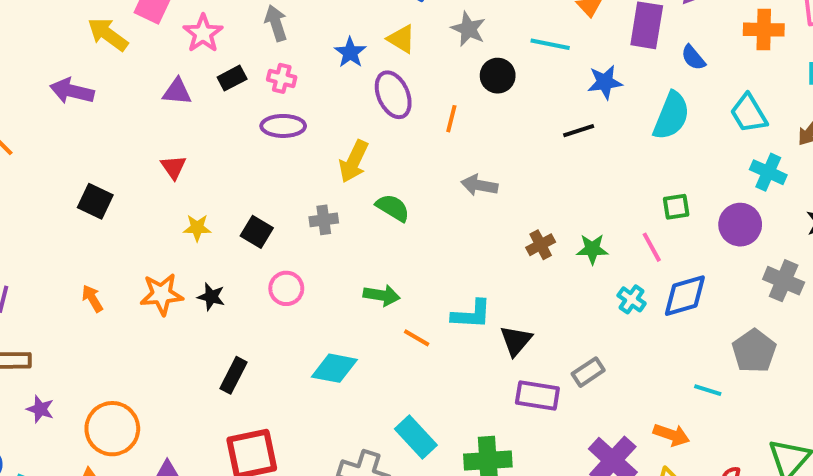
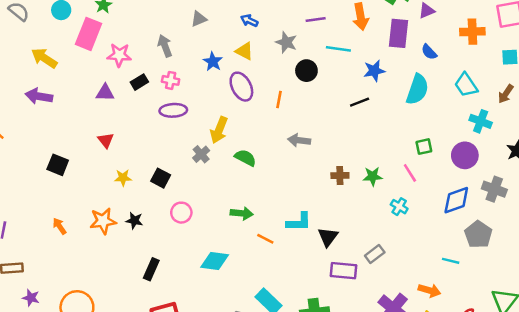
pink star: (203, 33) -> (119, 55), turned -30
yellow arrow: (108, 34) -> (44, 58), moved
gray cross: (324, 220) -> (201, 154), moved, turned -30
brown cross: (541, 245) -> (340, 176), turned 30
blue diamond: (685, 296) -> (456, 200), moved

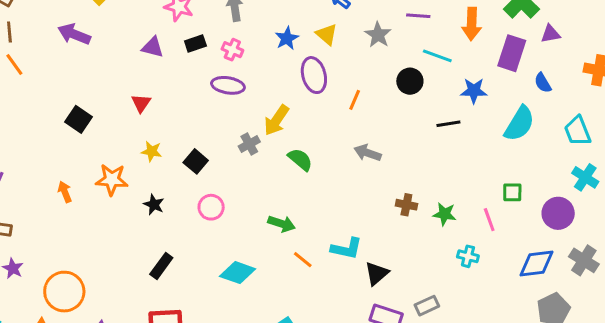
black circle: (306, 71) -> (410, 81), moved
cyan cross: (399, 207) -> (468, 256), turned -30
orange star: (103, 221) -> (112, 180), moved

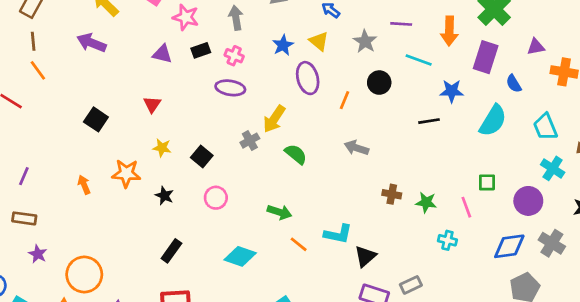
purple triangle: (550, 34) -> (536, 47), moved
black circle: (410, 81) -> (379, 83), moved

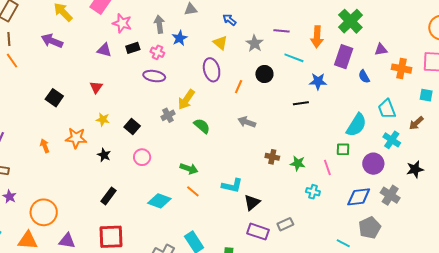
blue star: (283, 45) -> (180, 38), moved
cyan semicircle: (493, 121) -> (356, 125), moved
orange line: (299, 244) -> (193, 191), moved

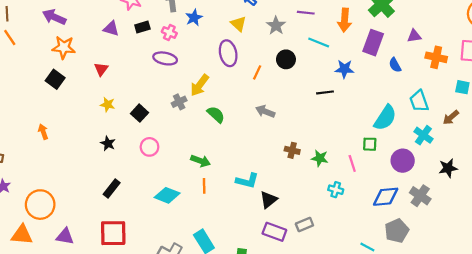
orange star: (76, 138) -> (64, 47), moved
orange line: (193, 191) -> (204, 186), turned 48

